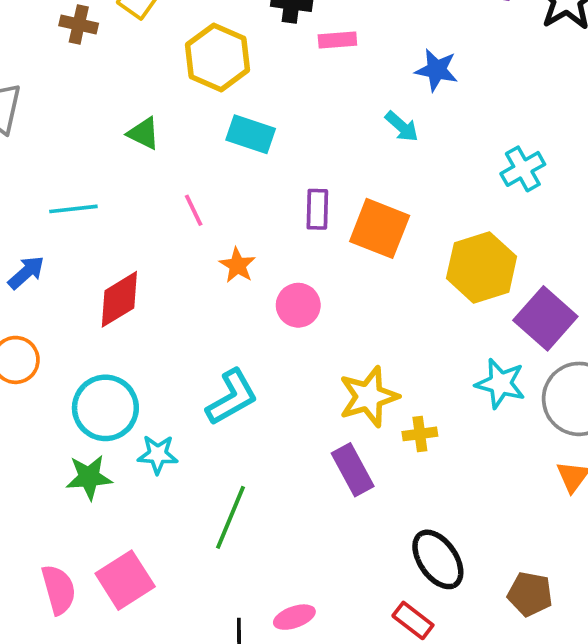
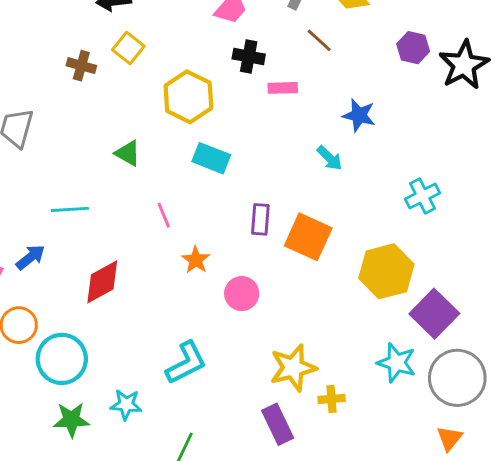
cyan circle: (105, 408) -> (62, 359), moved

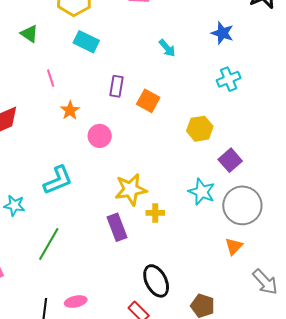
blue star: (359, 115) -> (222, 33), moved
orange square: (308, 237) -> (148, 101), size x0.7
yellow hexagon: (386, 271) -> (200, 129), size x0.7
purple square: (434, 314) -> (230, 160), size x0.7

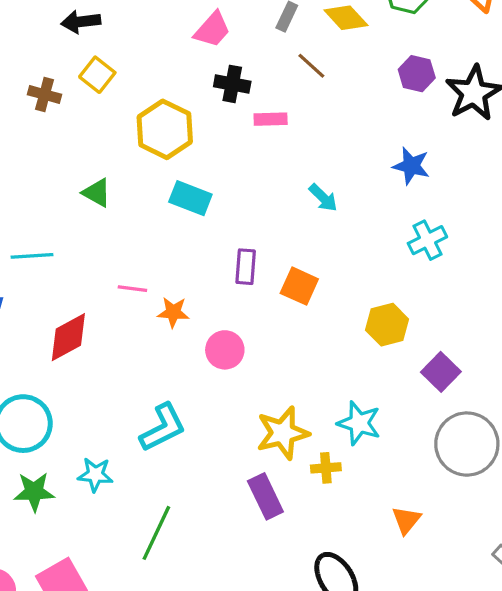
pink line: (51, 78) -> (132, 289), moved, turned -60
orange star: (70, 110) -> (173, 312), turned -30
cyan star: (202, 192) -> (359, 423), moved
orange triangle: (234, 246) -> (406, 520), moved

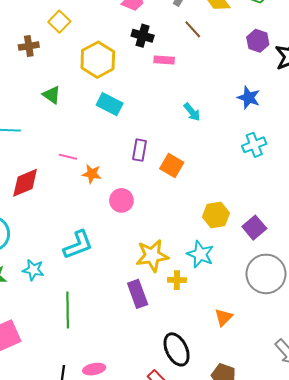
brown cross: (44, 95) -> (29, 46), moved, turned -30
yellow hexagon: (387, 325) -> (216, 215), moved
green line: (156, 533) -> (68, 310), turned -32

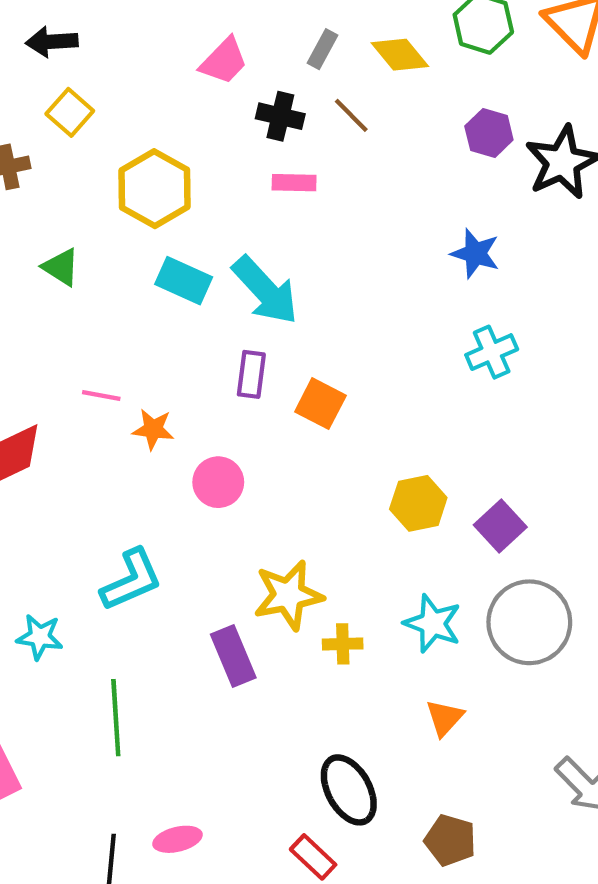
black cross: (143, 36) -> (280, 116), moved
cyan arrow: (192, 112) -> (265, 290), moved, size x1.8
cyan star: (200, 254) -> (433, 623), moved
purple rectangle: (138, 294) -> (233, 656), moved

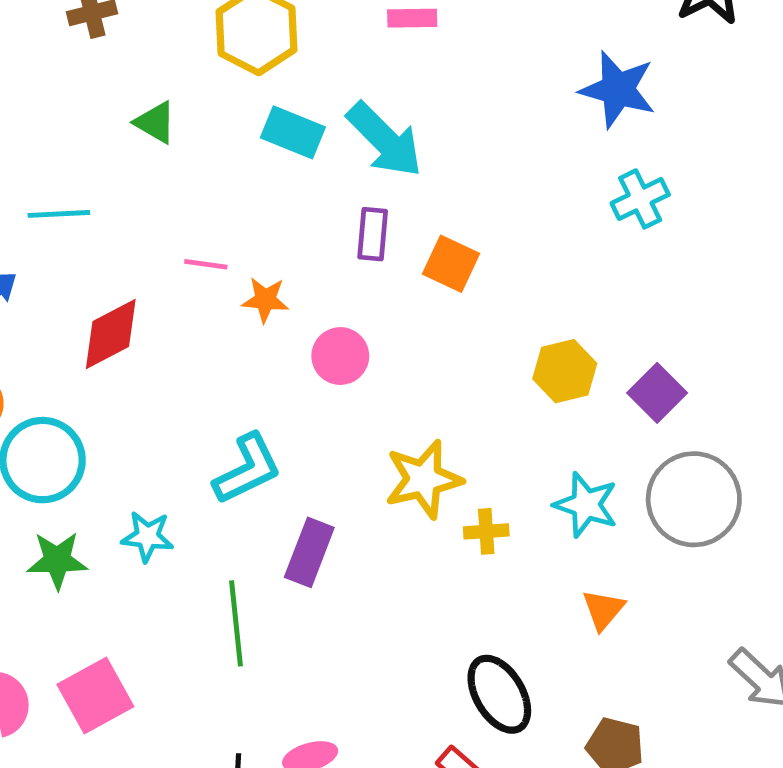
blue star: (475, 253) -> (618, 89), size x1.4
purple rectangle: (233, 656) -> (309, 552), moved, turned 46

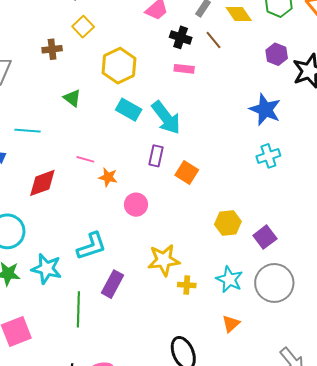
cyan star: (147, 537) -> (46, 269), size x1.4

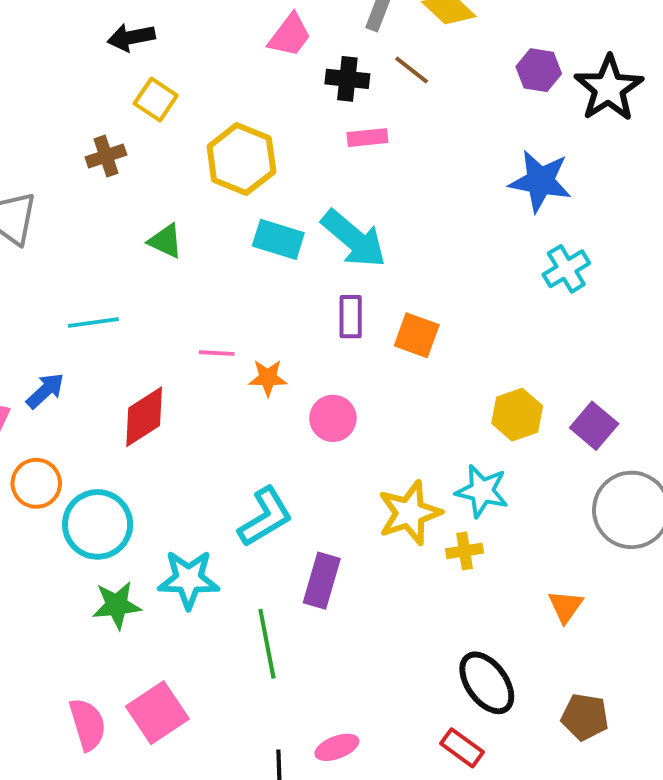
cyan star: (229, 279) -> (482, 491), moved

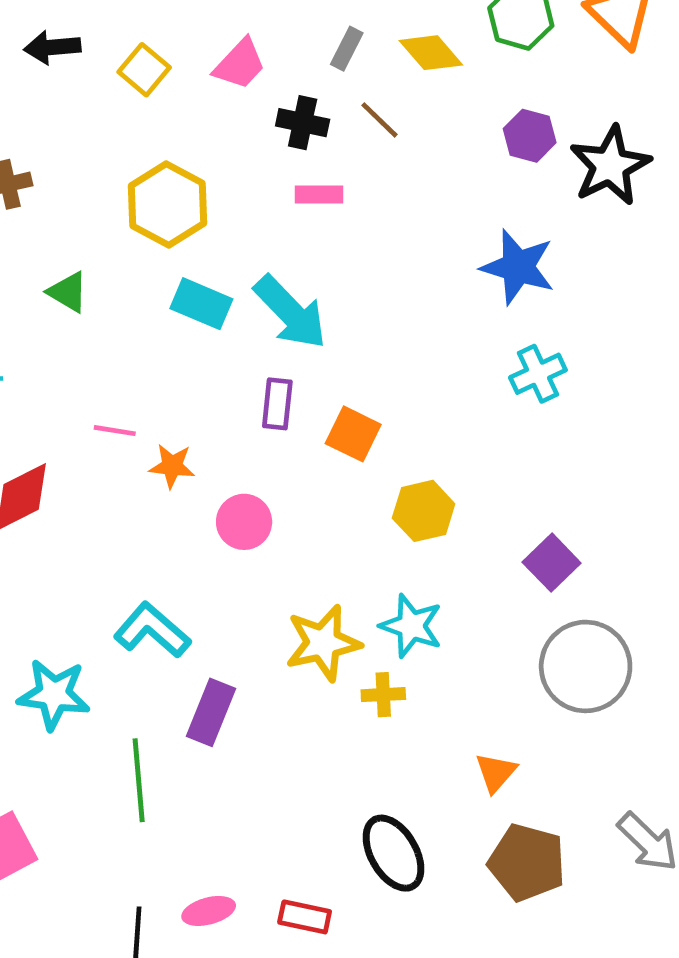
yellow square: (156, 99) -> (144, 70), moved
yellow hexagon: (517, 415) -> (424, 511), moved
cyan L-shape: (265, 517) -> (152, 630), turned -114
brown pentagon: (585, 717) -> (527, 862), moved, size x1.4
red rectangle: (462, 748) -> (305, 917), moved, turned -30

